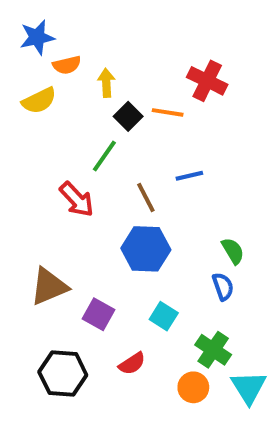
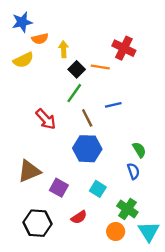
green line: (104, 156) -> (74, 93), moved

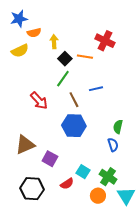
green semicircle: (139, 150) -> (118, 127), turned -136
cyan square: (98, 189) -> (83, 172), moved

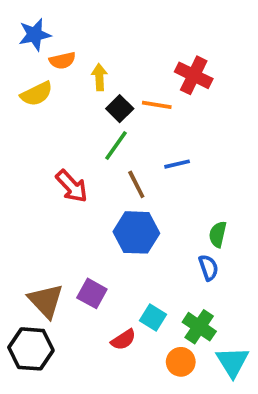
brown triangle: (25, 145) -> (46, 301), moved, turned -50
black hexagon: (32, 189) -> (31, 349), moved

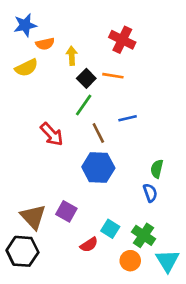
red cross: (194, 75) -> (122, 40), moved

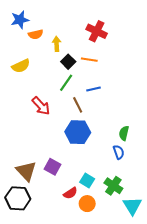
yellow semicircle: (26, 68) -> (21, 66), moved
blue line: (128, 118) -> (93, 89), moved
orange circle: (130, 261) -> (87, 204), moved

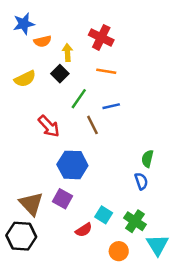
red cross: (97, 31) -> (101, 37), moved
black square: (68, 62) -> (60, 74), moved
blue hexagon: (78, 132) -> (72, 165), moved
orange circle: (87, 204) -> (119, 251), moved

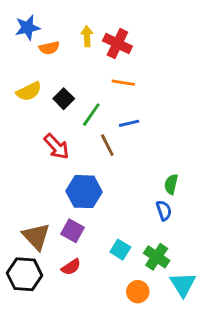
yellow arrow: (67, 52) -> (87, 36), moved
black square: (60, 74) -> (64, 99), moved
red semicircle: (84, 230) -> (71, 267), moved

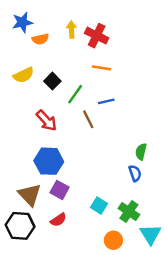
blue hexagon: (84, 192) -> (49, 161), moved

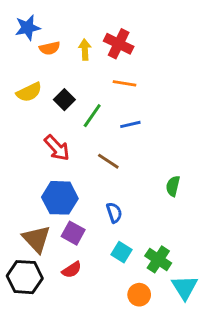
yellow arrow: (72, 30) -> (85, 50), moved
brown line: (88, 119) -> (108, 161), moved, turned -30
blue semicircle: (135, 173) -> (114, 213), moved

